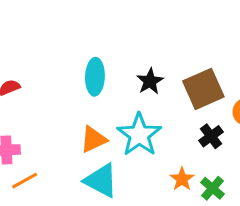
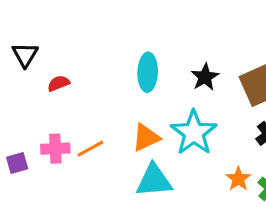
orange line: (25, 181) -> (90, 149), moved
cyan triangle: (101, 181) -> (154, 180), turned -33

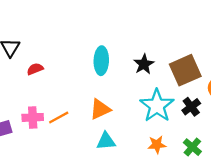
cyan star: (194, 133) -> (157, 106), moved
orange star: (238, 179) -> (157, 145), moved, turned 30
cyan triangle: (154, 180) -> (106, 141), size x0.7

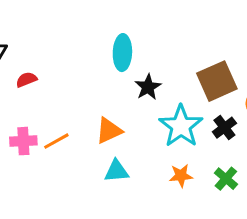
cyan ellipse: (101, 61) -> (122, 53), moved
black star: (144, 64) -> (148, 87), moved

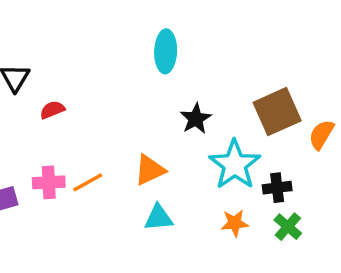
cyan ellipse: (122, 53) -> (166, 51), moved
black cross: (224, 128) -> (277, 188), moved, turned 30

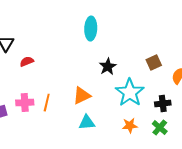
brown square: (277, 112) -> (154, 63), size x0.6
orange line: (88, 182) -> (47, 103), turned -48
black cross: (277, 188) -> (163, 104), moved

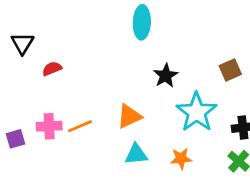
orange line: (47, 103) -> (80, 126), turned 54
orange star: (130, 126) -> (181, 158), moved

